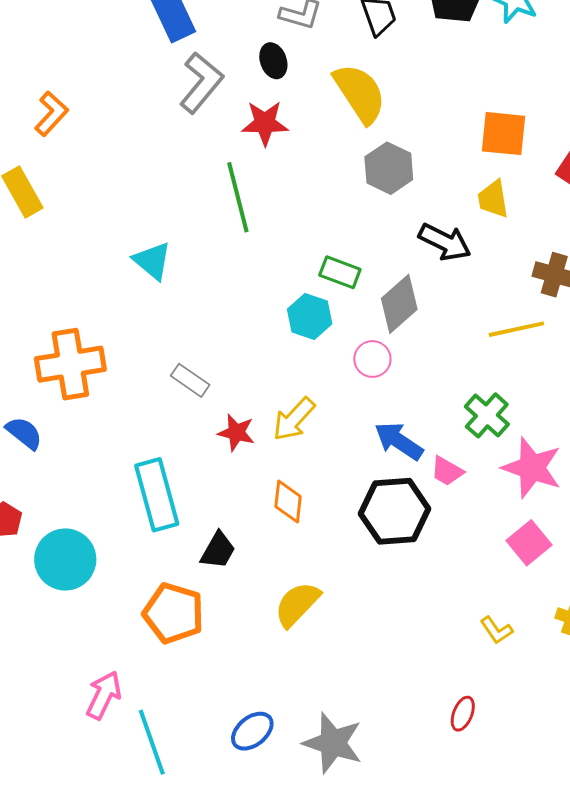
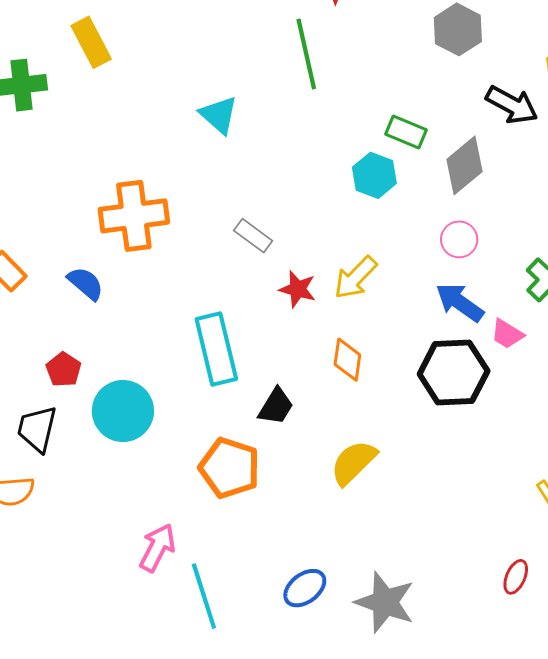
pink circle: (372, 359) -> (459, 239), moved

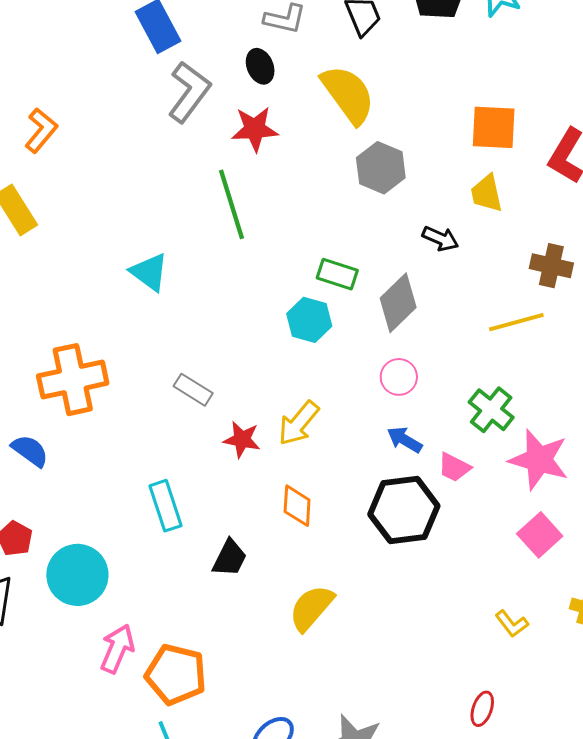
black arrow: (512, 105) -> (440, 239), size x0.7
blue arrow: (460, 302) -> (405, 440), size x0.7
cyan rectangle: (216, 349) -> (166, 506), size x0.7
orange pentagon: (230, 468) -> (176, 674), moved
pink arrow: (157, 548) -> (117, 649), moved

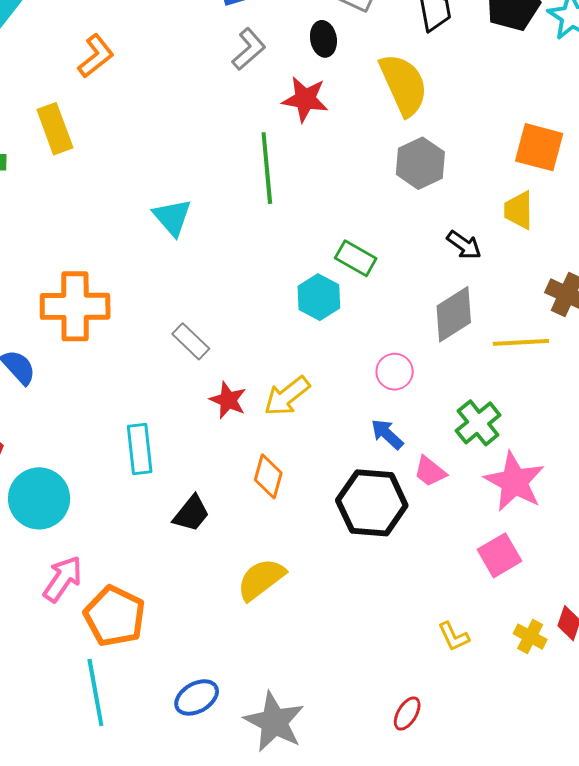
gray L-shape: (189, 92) -> (249, 49), size x0.7
gray diamond: (398, 303) -> (454, 314), moved

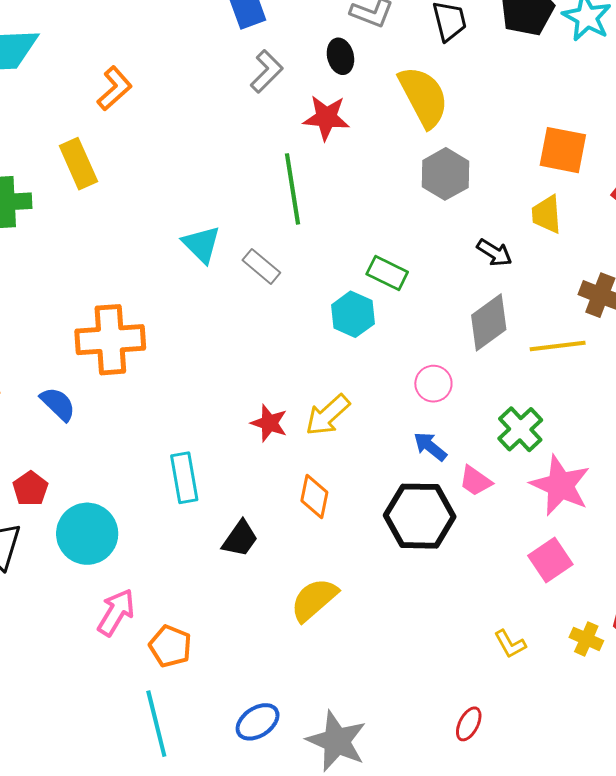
gray rectangle: (191, 341) -> (261, 266), moved
orange pentagon: (115, 616) -> (170, 646), size x0.7

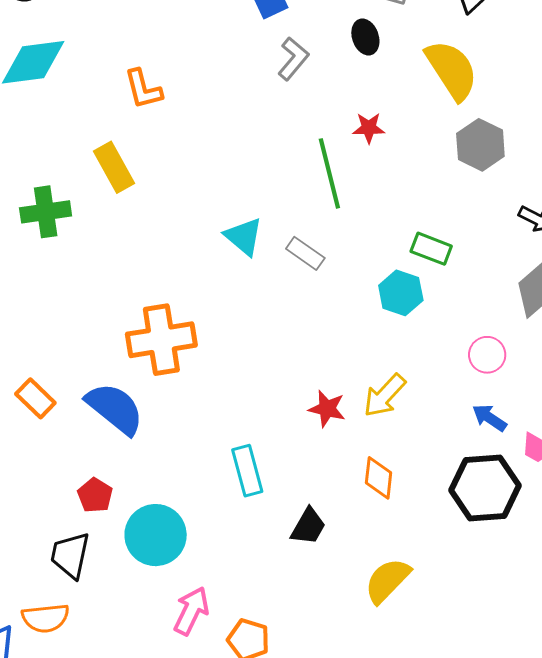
orange L-shape: (114, 89) -> (143, 89), turned 123
red star: (326, 118) -> (369, 128), moved, size x0.7
blue semicircle: (58, 404) -> (115, 408), size x1.6

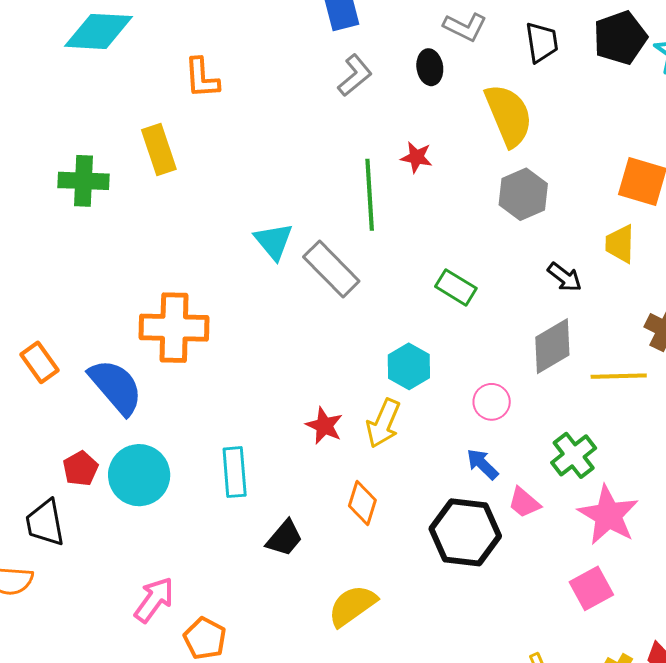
gray rectangle: (305, 253) -> (331, 269), size x1.5
cyan hexagon: (401, 293) -> (409, 366), moved
yellow arrow: (385, 396) -> (383, 423), turned -30
cyan circle: (156, 535) -> (139, 475), moved
black trapezoid: (70, 555) -> (45, 523), turned -33

